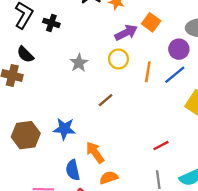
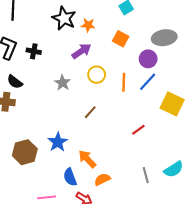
purple arrow: (126, 33) -> (81, 51), moved
blue star: (64, 129) -> (58, 142), turned -30
red line: (161, 146) -> (138, 130), moved

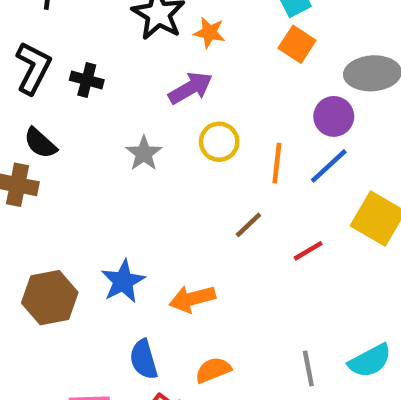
orange square: (121, 39) -> (297, 44), moved
brown line: (90, 112) -> (248, 225), moved
red line: (138, 130) -> (308, 251), moved
orange arrow: (87, 159) -> (192, 299), moved, turned -66

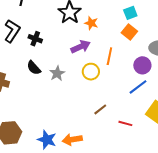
black semicircle: (40, 143) -> (34, 68), moved
orange line: (277, 163) -> (109, 56), moved
red line: (308, 251) -> (125, 123), turned 40
blue star: (123, 281) -> (47, 140), moved, turned -30

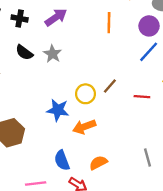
purple arrow: (81, 47) -> (56, 17), moved
yellow circle: (91, 72) -> (85, 94), moved
blue star: (47, 140) -> (58, 110), moved

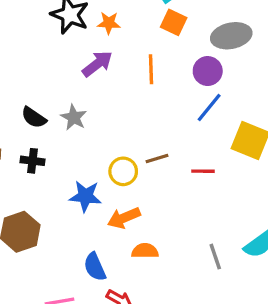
purple arrow: (56, 17) -> (97, 64), moved
black cross: (20, 19) -> (33, 161), moved
brown line: (110, 86) -> (157, 158), turned 35
orange semicircle: (98, 163) -> (145, 251), moved, turned 30

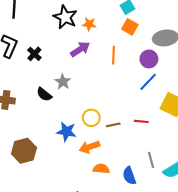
black semicircle: (34, 118) -> (44, 94), moved
brown line: (157, 158) -> (113, 125), moved
black cross: (33, 161) -> (34, 54), moved, turned 32
gray line: (215, 257) -> (151, 160), moved
blue semicircle: (95, 267) -> (129, 176), moved

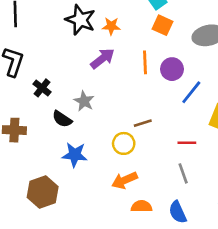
black cross: (34, 54) -> (42, 88), moved
purple circle: (149, 59) -> (172, 69), moved
brown line: (113, 125) -> (143, 123), moved
blue star: (66, 132) -> (75, 155), moved
gray line: (151, 160) -> (183, 173), moved

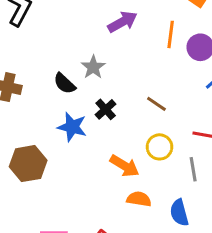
black cross: (42, 88) -> (106, 109), moved
brown line: (143, 123) -> (156, 104), turned 42
yellow circle: (124, 143) -> (160, 147), moved
orange arrow: (125, 180) -> (124, 166), turned -135

